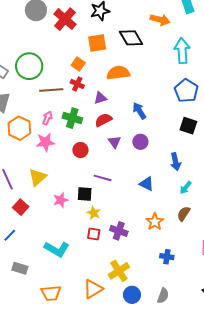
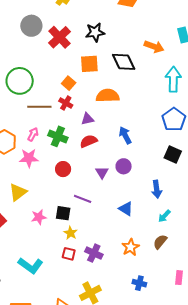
purple triangle: (114, 142) -> (102, 172), moved

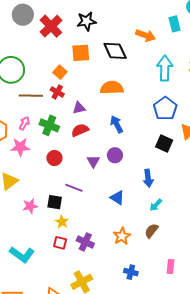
orange semicircle: (108, 96) -> (112, 88), moved

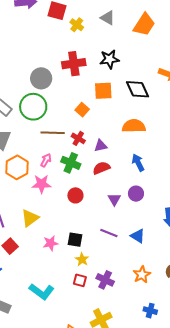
gray circle: (23, 15) -> (41, 78), moved
red cross: (51, 26) -> (74, 64), turned 35
red cross: (57, 92) -> (78, 138), moved
purple line: (74, 188) -> (109, 233), moved

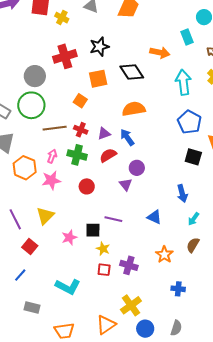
blue arrow: (138, 163) -> (127, 137), moved
purple circle: (136, 194) -> (137, 168), moved
purple line: (109, 233) -> (113, 219), moved

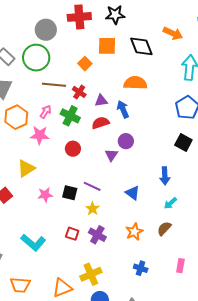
yellow star: (103, 249) -> (92, 209), moved

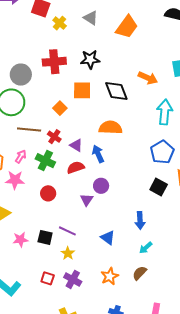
purple triangle: (101, 101) -> (76, 145), turned 40

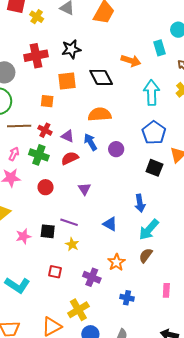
orange square: (60, 108) -> (47, 101), turned -32
purple circle: (101, 186) -> (116, 149), moved
cyan arrow: (146, 248) -> (149, 230), size x1.6
purple cross: (73, 279) -> (92, 277), moved

